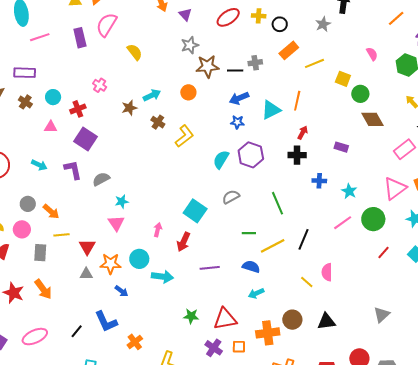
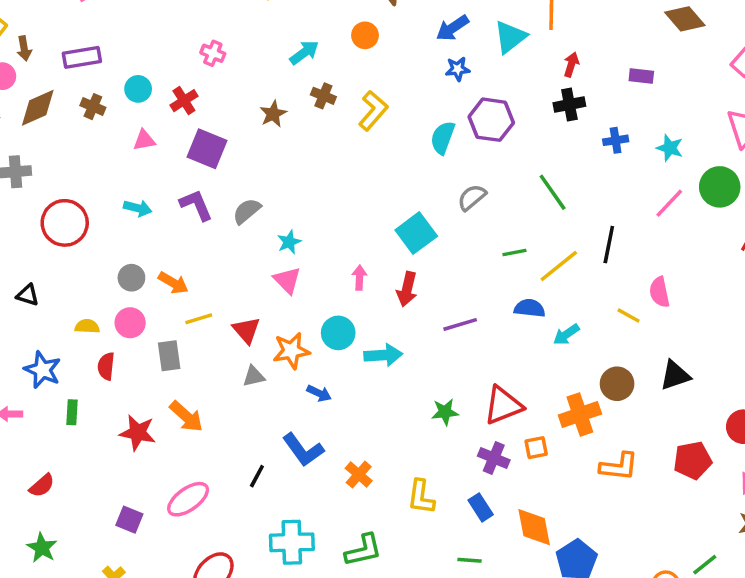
brown star: (129, 108) -> (273, 114), moved
cyan square: (195, 211) -> (416, 233), turned 30
cyan arrow: (256, 293) -> (566, 334), moved

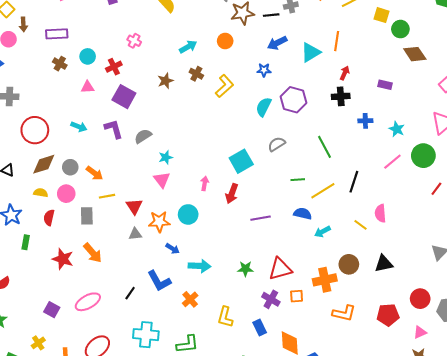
blue star: (458, 69) -> (264, 70), moved
brown diamond: (38, 108) -> (44, 164), moved
cyan arrow: (383, 355) -> (200, 266), moved

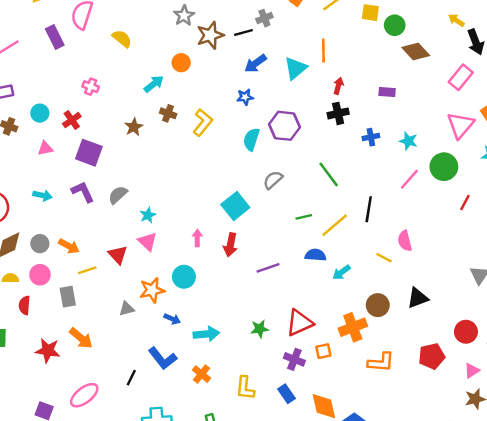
orange circle: (225, 41) -> (181, 63), moved
red triangle: (134, 206) -> (118, 255), moved

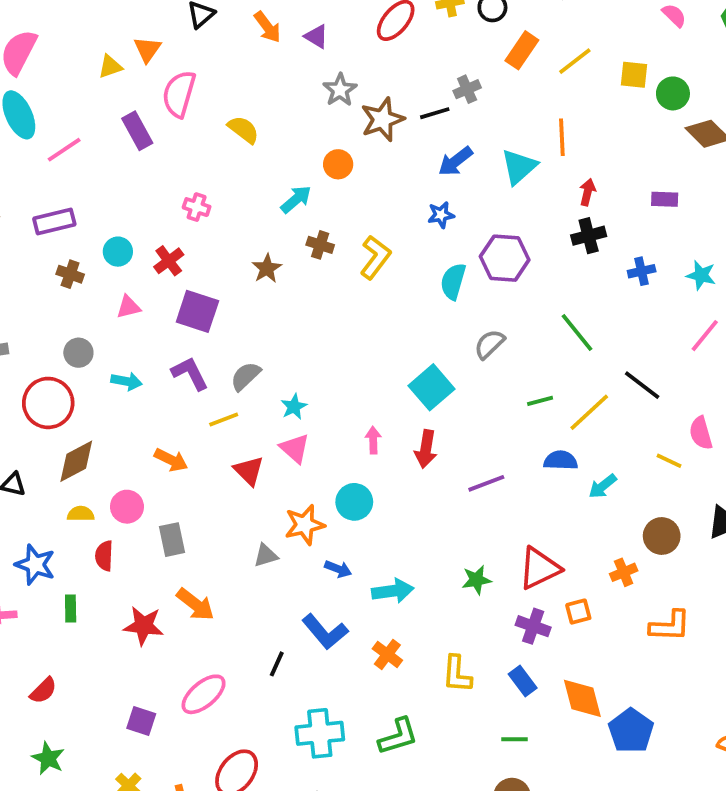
black line: (369, 209) -> (642, 385), turned -60
gray circle: (40, 244) -> (78, 353), moved
yellow line: (87, 270) -> (224, 419), moved
orange cross: (353, 327) -> (624, 572), size x0.6

